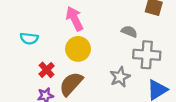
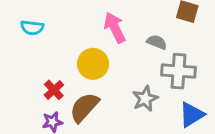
pink arrow: (75, 19) -> (115, 28), moved
cyan semicircle: (29, 38) -> (32, 28), moved

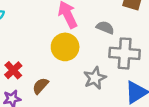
yellow circle: (93, 64) -> (65, 47), moved
brown semicircle: (84, 107) -> (40, 86), size x0.6

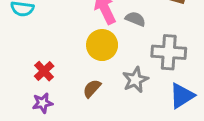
gray semicircle: (105, 28) -> (135, 19), moved
brown semicircle: (40, 86) -> (92, 88), moved

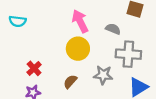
gray semicircle: (135, 19) -> (113, 29), moved
gray star: (135, 80) -> (103, 75), turned 30

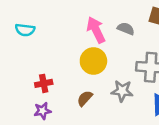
gray semicircle: (113, 29) -> (126, 29), moved
red cross: (34, 68) -> (44, 83), turned 32

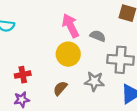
gray semicircle: (126, 29) -> (98, 36), moved

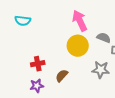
gray semicircle: (98, 36) -> (104, 38), moved
brown semicircle: (60, 88) -> (62, 76), moved

